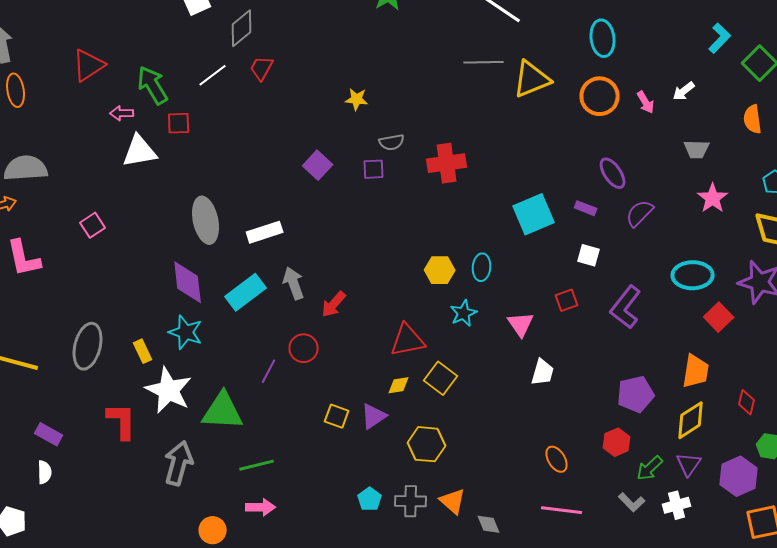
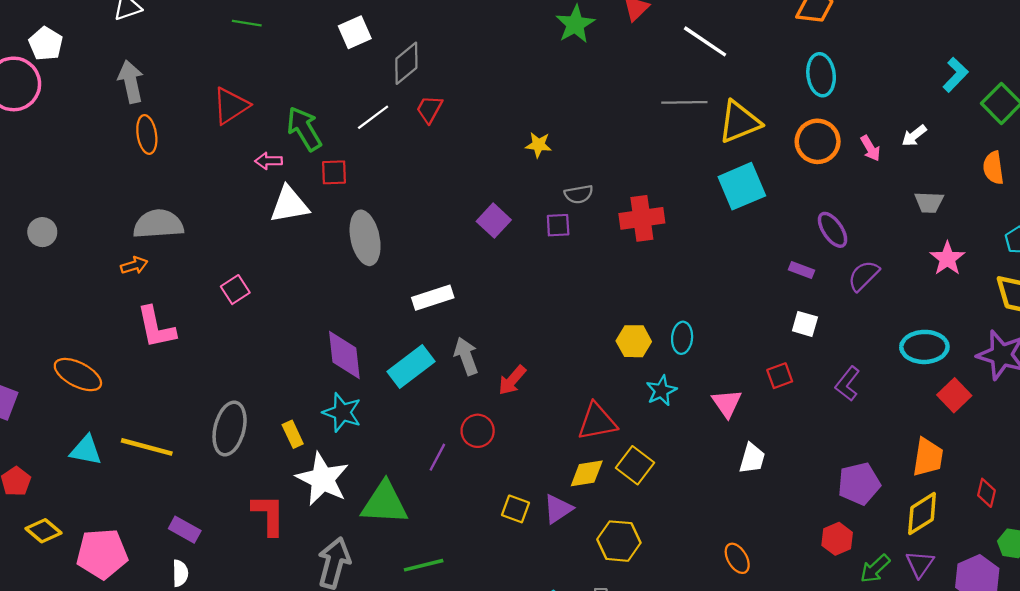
cyan square: (534, 214) -> (742, 186), moved
gray ellipse: (206, 220) -> (365, 238), moved
purple L-shape: (626, 307) -> (847, 384), size x0.7
yellow diamond: (399, 385) -> (587, 473), size x1.4
orange ellipse: (557, 459) -> (737, 558), moved

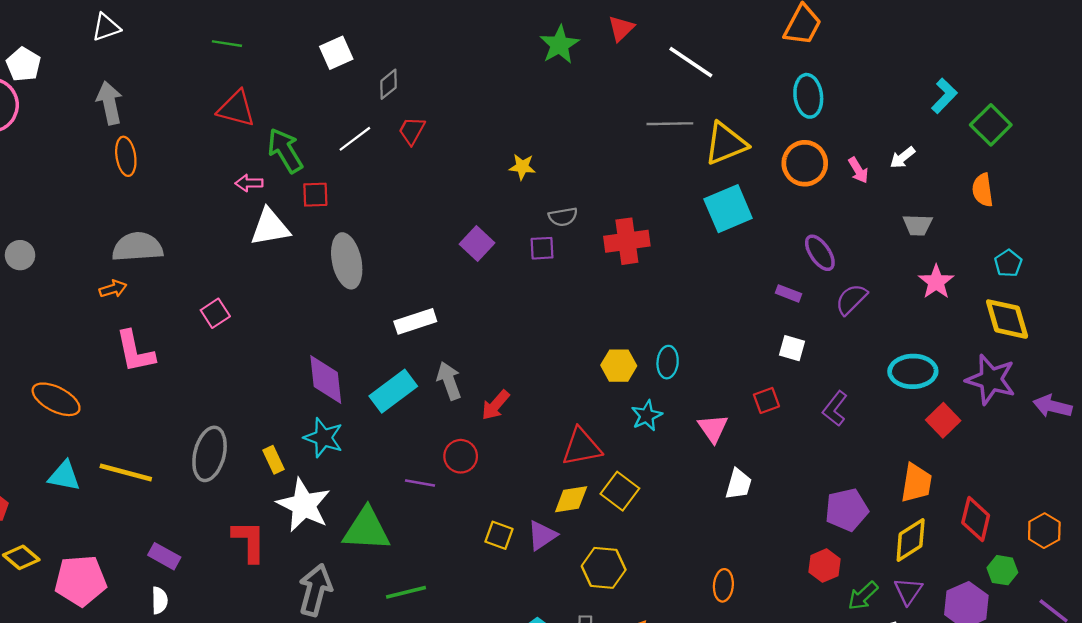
gray diamond: (406, 63) -> (389, 84), size x0.7
red triangle: (231, 106) -> (236, 109), moved, turned 48
purple line: (437, 457) -> (420, 483), turned 72
red diamond: (986, 493) -> (976, 519), size x1.5
orange ellipse: (737, 558) -> (723, 585), turned 36

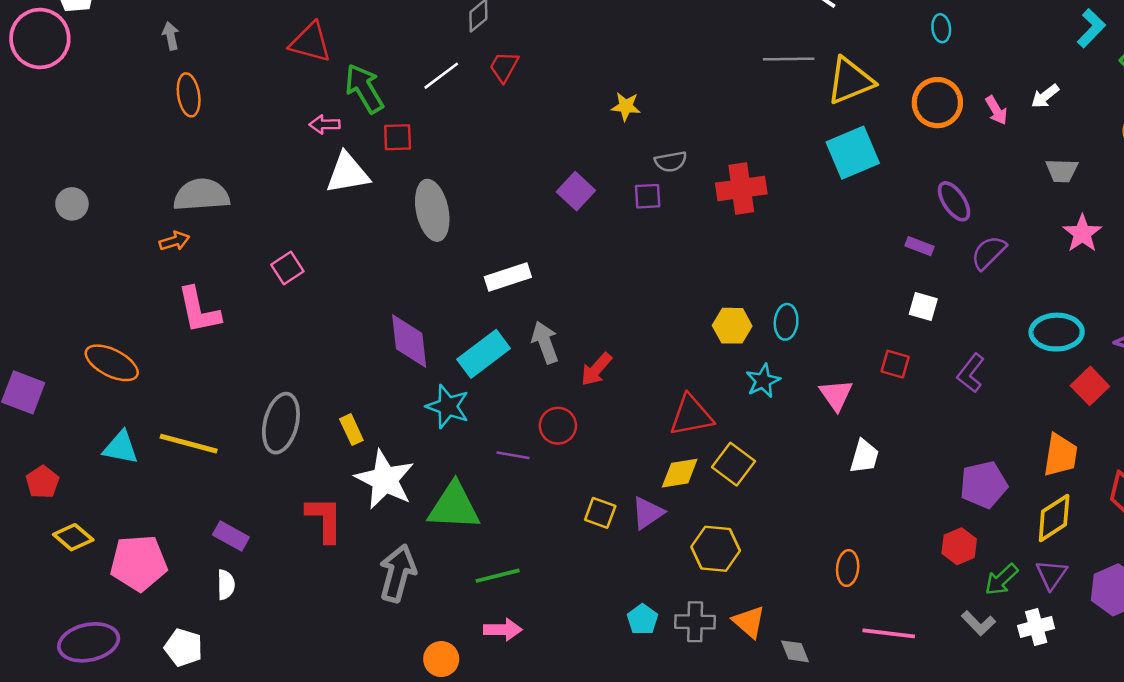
cyan ellipse: (808, 96) -> (941, 28), size x0.6
gray arrow: (110, 103) -> (171, 36), size x0.6
red square: (766, 400) -> (895, 364), turned 36
cyan star: (323, 438) -> (448, 406), moved

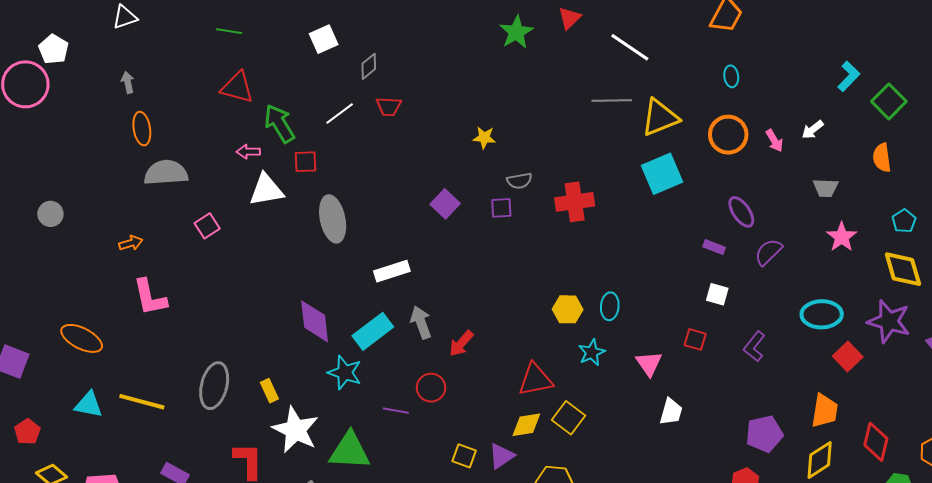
red trapezoid: (504, 67) -> (389, 106), turned -116
gray semicircle: (201, 195) -> (166, 173), moved
pink square: (287, 268) -> (207, 226), moved

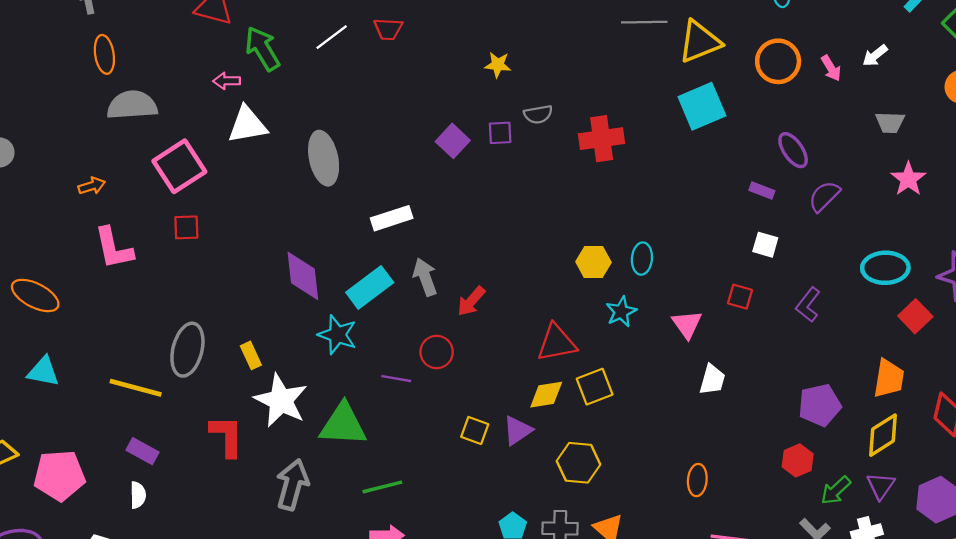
red square: (306, 162) -> (186, 227), moved
purple square: (501, 208) -> (500, 133), moved
pink square: (207, 226) -> (179, 166), size x1.8
yellow line: (142, 402) -> (136, 388), moved
yellow square: (569, 418) -> (595, 387), turned 32

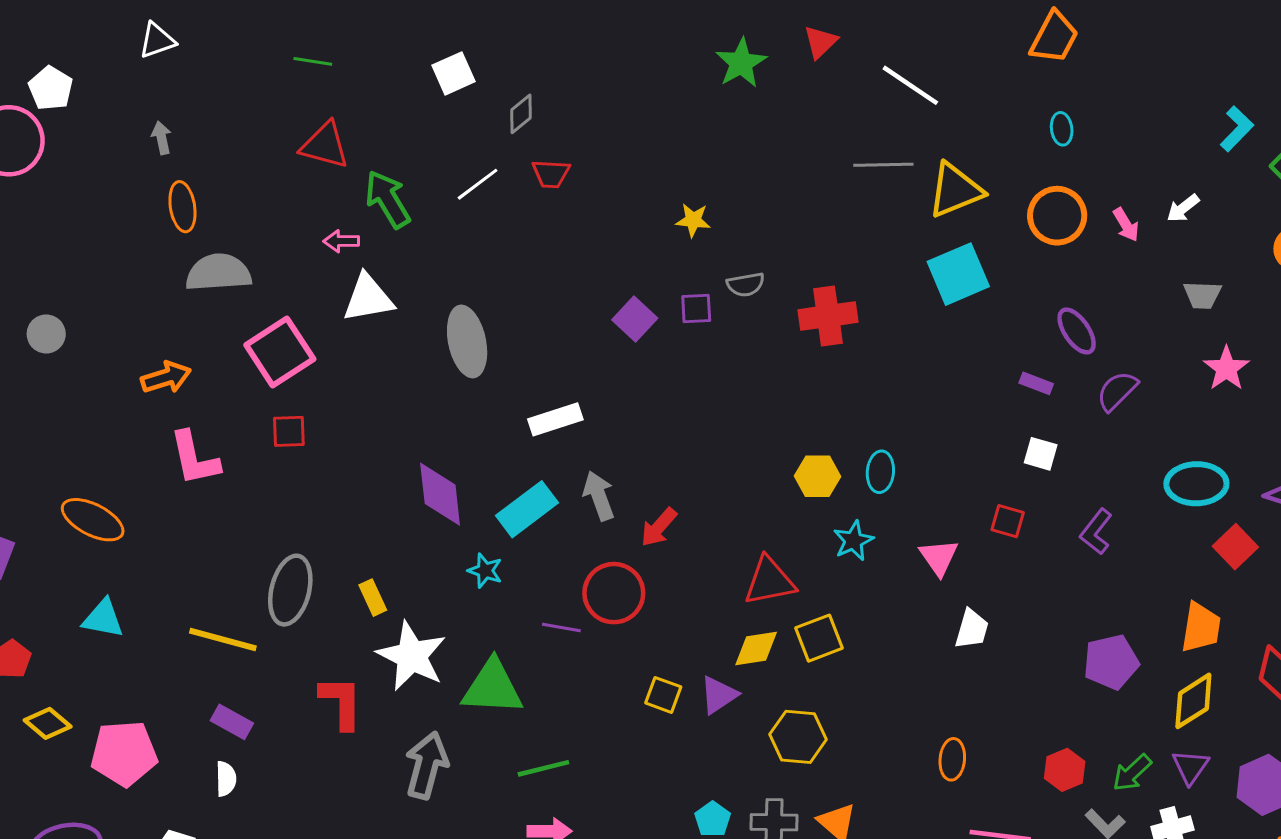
orange arrow: (92, 186) -> (166, 377), size x1.4
cyan star: (337, 335) -> (485, 571), size x0.7
red circle: (437, 352) -> (614, 593), size x1.4
red hexagon: (798, 460) -> (1065, 770), moved

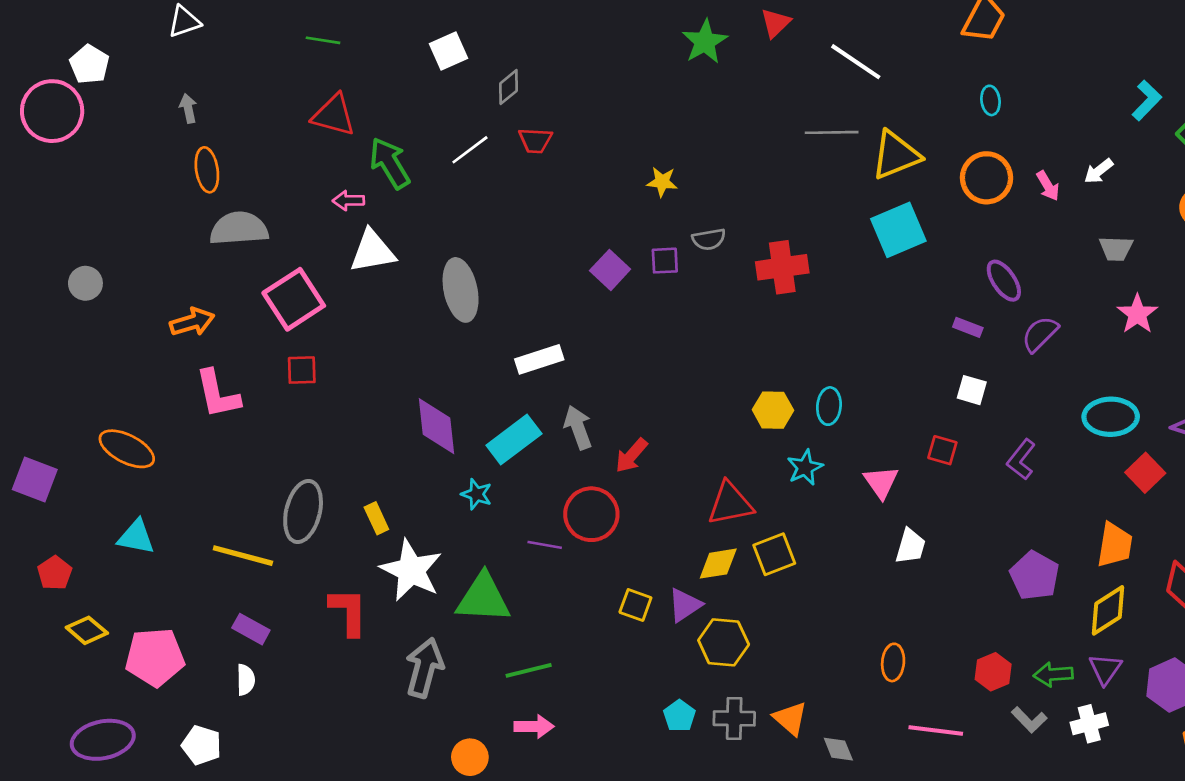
purple pentagon: (1111, 662) -> (1035, 576), turned -30
yellow hexagon: (798, 737) -> (724, 642), moved
green arrow: (1132, 773) -> (1053, 674), turned 39

